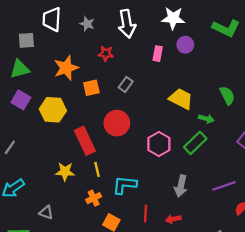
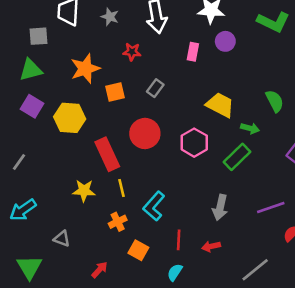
pink hexagon: (159, 144) -> (194, 143), moved
cyan L-shape: (125, 185) -> (154, 206), turned -55

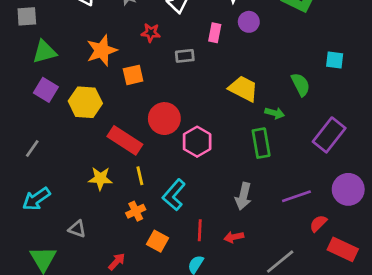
gray square: (38, 36) -> (27, 16), moved
gray rectangle: (155, 88) -> (185, 56), moved, turned 48
pink hexagon: (194, 143) -> (197, 142), moved
red rectangle: (107, 154) -> (125, 140), turned -32
green rectangle: (237, 157) -> (261, 143), turned -56

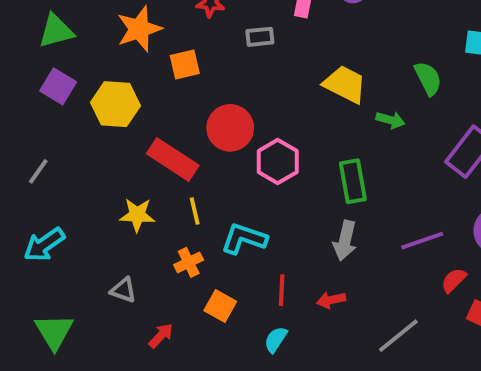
green rectangle: (261, 143) -> (353, 181), moved
cyan L-shape: (174, 195) -> (244, 239), turned 68
gray triangle: (77, 229) -> (123, 290), moved

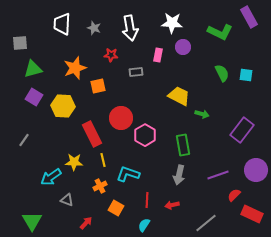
green semicircle: (428, 78) -> (222, 73), moved
red rectangle: (173, 160) -> (92, 134), turned 30
cyan arrow: (44, 245) -> (51, 177), moved

